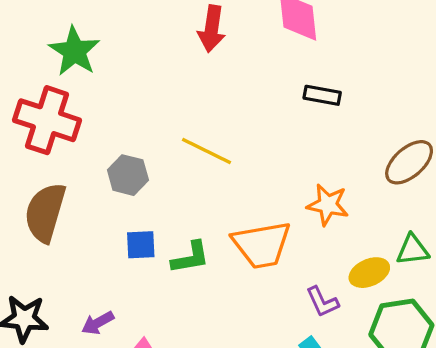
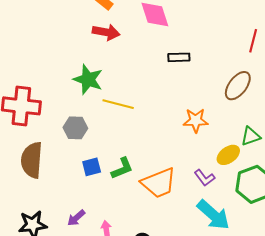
red arrow: (212, 29) -> (106, 32), turned -76
green star: (74, 51) -> (88, 79), moved
orange trapezoid: (262, 245) -> (159, 183), moved

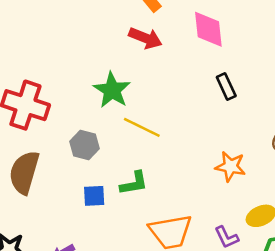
black rectangle: (179, 57) -> (226, 87), turned 55
green L-shape: (122, 168) -> (134, 183), moved

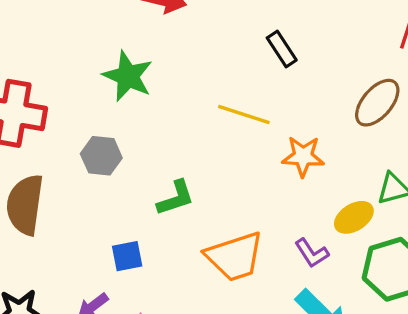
yellow line: (142, 127) -> (244, 115), moved
blue square: (94, 196) -> (127, 256), moved

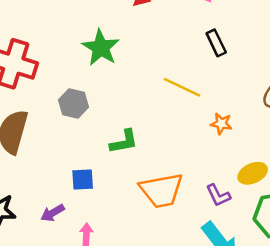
orange star: (303, 156) -> (221, 124), size x0.7

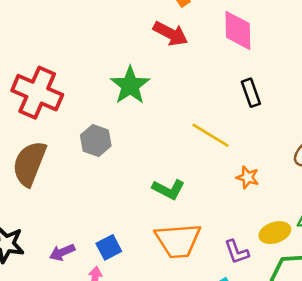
green L-shape: (124, 142) -> (168, 189), moved, turned 32
blue square: (83, 179) -> (109, 247), moved, turned -30

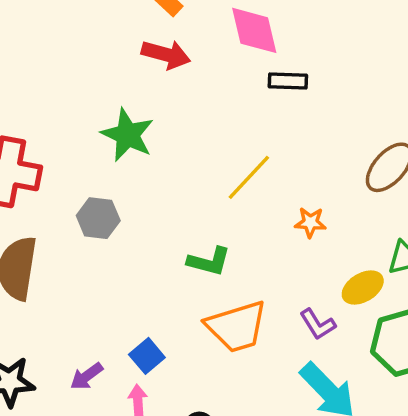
black rectangle: (251, 93) -> (288, 81), moved, turned -56
yellow line: (211, 135) -> (249, 177), turned -66

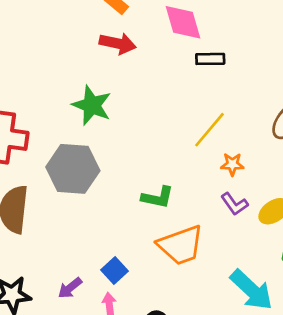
yellow line: (249, 177) -> (209, 130), moved
gray hexagon: (98, 218) -> (73, 169), size x1.6
purple L-shape: (318, 324) -> (234, 204), moved

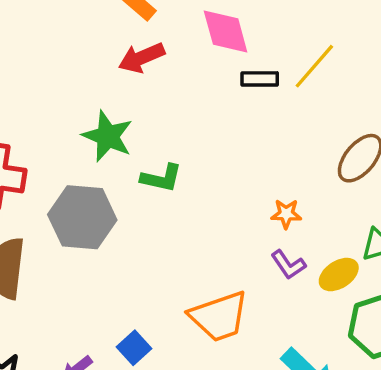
red arrow: (118, 43) -> (142, 58), turned 144
yellow line: (209, 130) -> (314, 66), moved
green L-shape: (158, 197) -> (161, 178), moved

